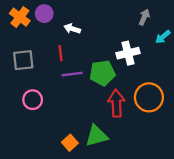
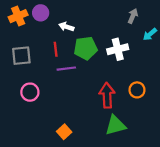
orange cross: (20, 17) -> (18, 16), turned 30
green pentagon: (102, 73) -> (86, 48), moved
orange circle: (149, 97) -> (137, 90), size x0.6
green triangle: (97, 136) -> (116, 125), moved

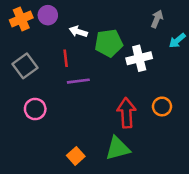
green pentagon: (86, 48) -> (109, 43), moved
gray square: (21, 56) -> (25, 66), turned -30
green triangle: (116, 125) -> (118, 148), moved

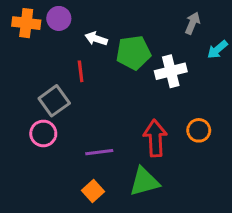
orange cross: (21, 19) -> (26, 23), turned 30
gray square: (25, 66) -> (54, 101), moved
purple line: (78, 81) -> (99, 152), moved

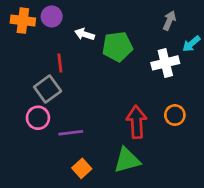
red line: (81, 71) -> (60, 63), moved
white cross: (171, 71) -> (165, 63), moved
purple line: (99, 152) -> (71, 133), moved

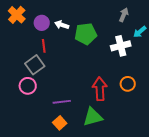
purple circle: (52, 16) -> (42, 23), moved
orange cross: (23, 21) -> (17, 15), turned 36
purple line: (71, 133) -> (62, 102), moved

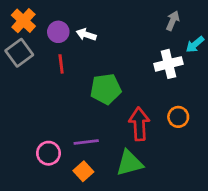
green pentagon: (86, 34) -> (106, 89), moved
gray square: (35, 65) -> (19, 53), moved
pink circle: (28, 86) -> (49, 153), moved

